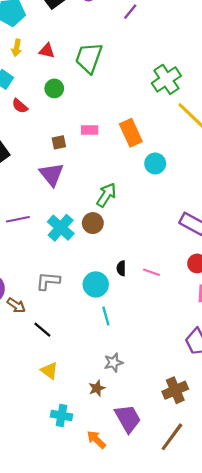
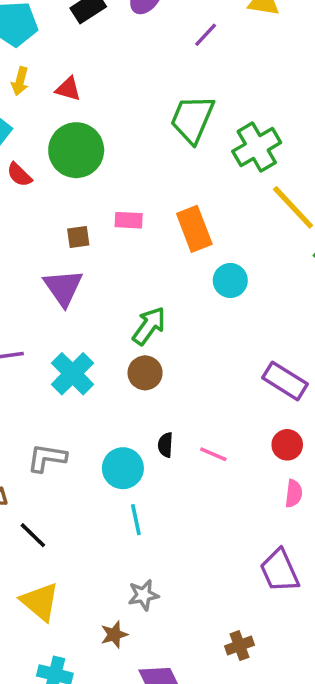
green trapezoid: (89, 58) -> (192, 119), moved
green circle: (54, 88) -> (76, 150), size x1.8
brown circle: (93, 223) -> (145, 373), moved
yellow triangle: (49, 371) -> (40, 602), size x1.4
brown cross: (175, 390) -> (240, 646), size x0.7

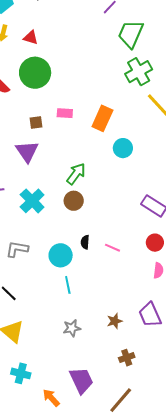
green trapezoid: (192, 119) -> (131, 34), moved
orange rectangle: (194, 229) -> (102, 118), turned 45
brown star: (114, 635) -> (115, 321), moved

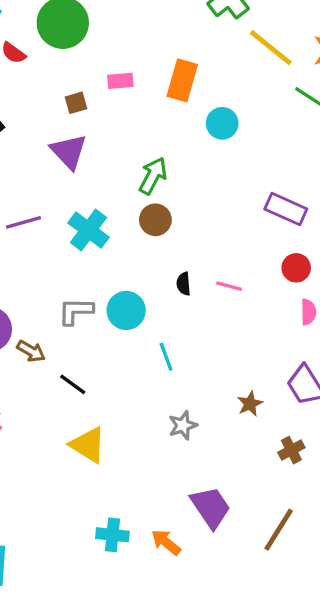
cyan circle: (61, 255) -> (126, 310), moved
brown cross: (127, 358) -> (291, 450), moved
cyan cross: (21, 373) -> (112, 535), moved

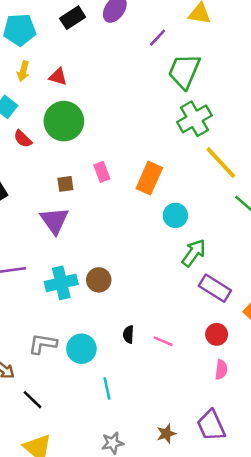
pink rectangle: (120, 81) -> (102, 172), turned 66
green arrow: (153, 176) -> (194, 253), moved
brown circle: (155, 220) -> (99, 280), moved
cyan cross: (88, 230) -> (61, 283), turned 32

